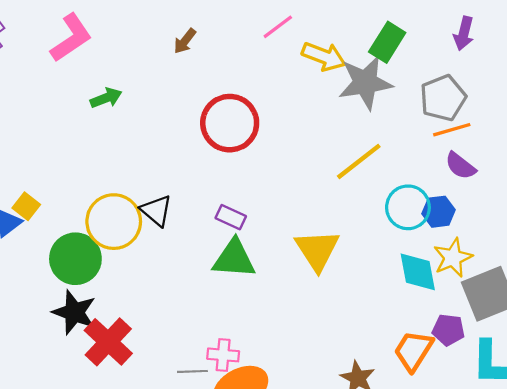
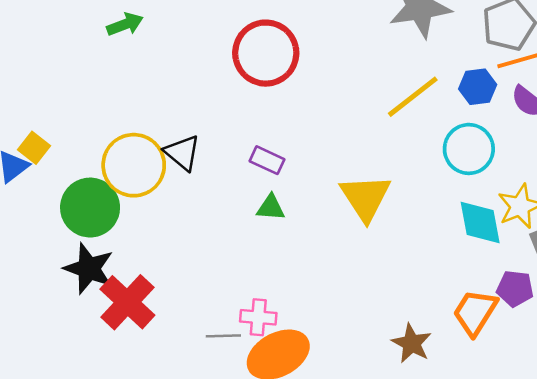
blue hexagon: (439, 212) -> (478, 87), moved
green triangle: (234, 259) -> (271, 208), size x0.6

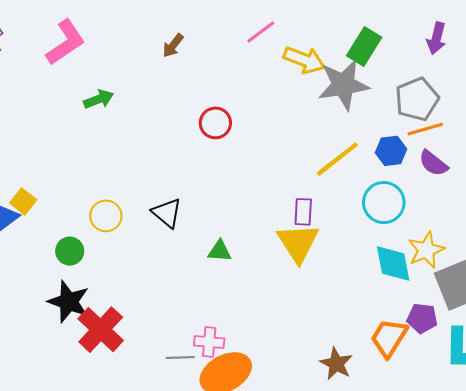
red circle: (266, 53) -> (215, 123), size x0.6
black triangle: (182, 153) -> (167, 213), moved
purple rectangle: (267, 160) -> (303, 212), moved, turned 68
yellow circle: (134, 165) -> (106, 216), size x0.6
green circle: (90, 208) -> (70, 251), size x0.6

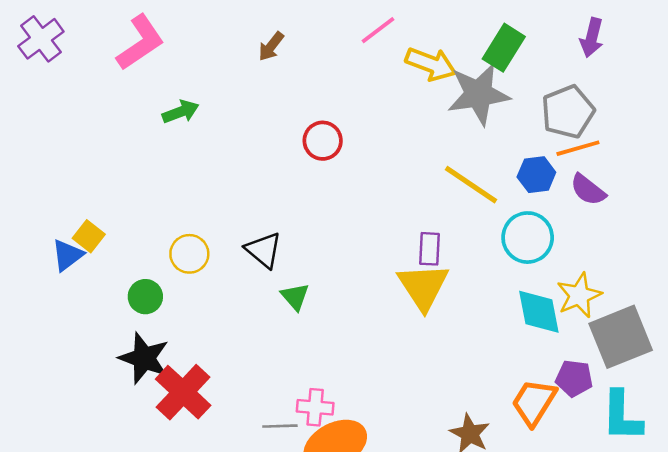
yellow line: (337, 159) -> (471, 185), turned 72
green triangle: (220, 251) -> (295, 297), moved, turned 45

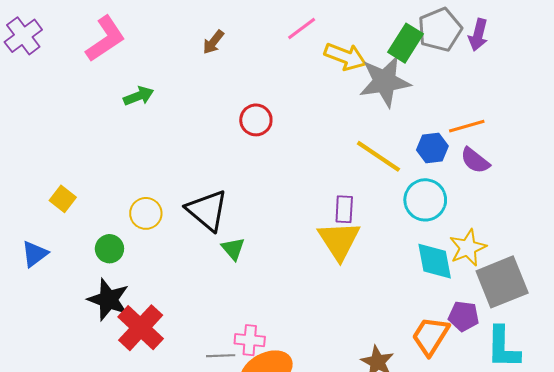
gray pentagon: (568, 112) -> (440, 30), moved
black triangle: (264, 250) -> (207, 210), size x1.4
blue triangle: (67, 255) -> (35, 254), moved

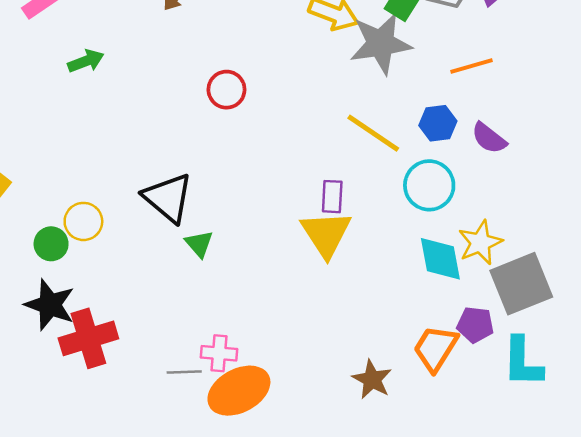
orange line: (467, 126) -> (472, 66), moved
yellow circle: (146, 213) -> (83, 221), moved
red cross: (141, 328) -> (88, 338), turned 30

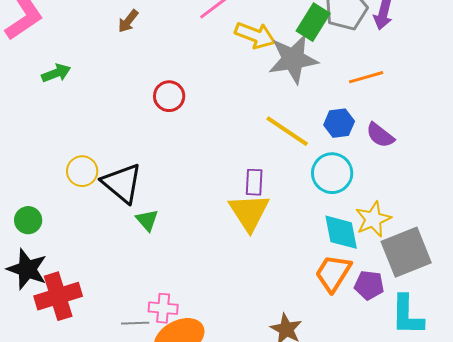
yellow circle: (83, 221) -> (82, 171), moved
orange trapezoid: (435, 348) -> (333, 273), moved

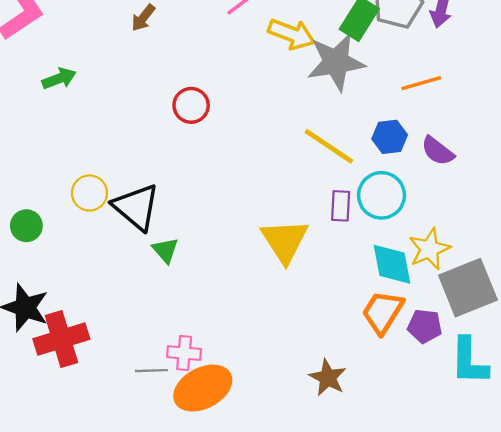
purple rectangle: (254, 182) -> (341, 206), moved
green circle: (28, 220) -> (26, 226), moved

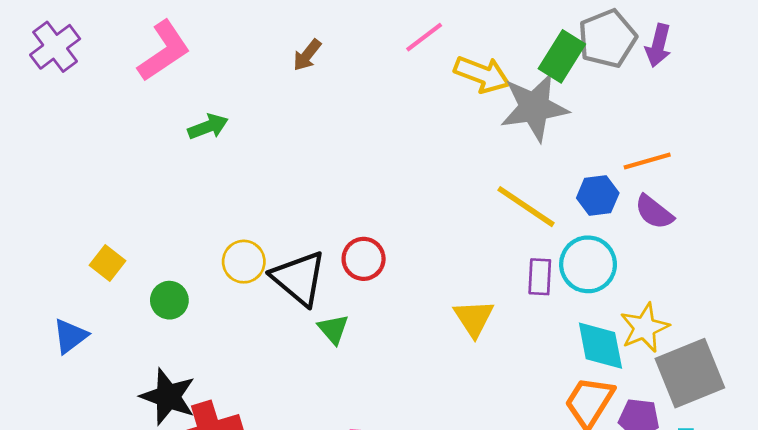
orange line: (421, 83) -> (647, 161), moved
red circle: (191, 105) -> (364, 259), moved
yellow triangle: (285, 241) -> (474, 318), size x0.7

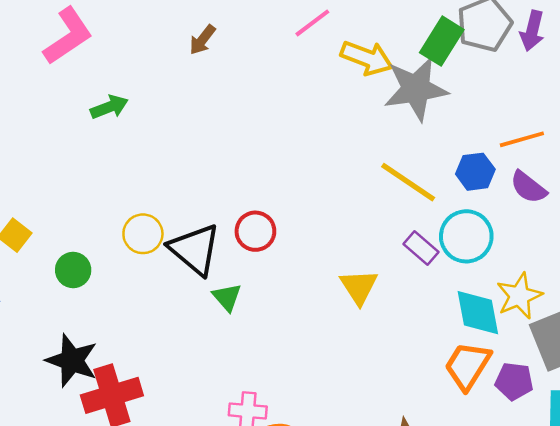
purple rectangle: (540, 277) -> (421, 248), turned -52

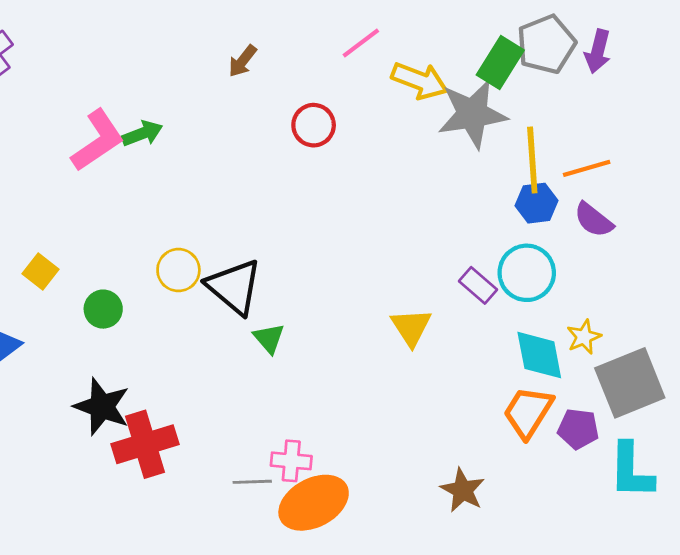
pink L-shape: (68, 36) -> (98, 140), moved
yellow line: (408, 182) -> (532, 160), moved, turned 52
red circle: (255, 231) -> (314, 125), moved
yellow star: (519, 296) -> (584, 337), size x0.7

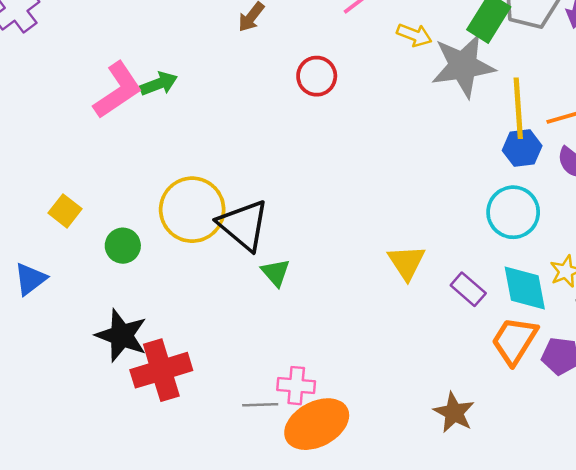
yellow arrow: (419, 81) -> (414, 35), size x0.7
yellow circle: (178, 270) -> (192, 210), size x1.6
purple rectangle: (478, 285) -> (468, 289), moved

